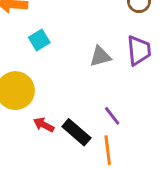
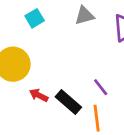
gray triangle: (100, 56) -> (85, 16), moved

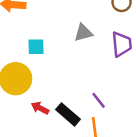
cyan square: (35, 18) -> (36, 47), moved, turned 30

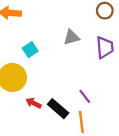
cyan square: (36, 47) -> (30, 50), turned -32

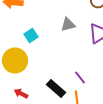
red arrow: (34, 103) -> (21, 94), moved

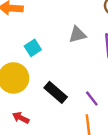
black rectangle: (56, 88) -> (56, 92), moved

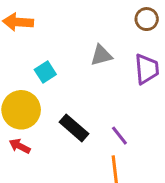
red arrow: (21, 118) -> (20, 146), moved

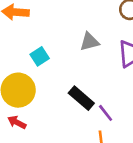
black rectangle: (74, 128) -> (81, 98), moved

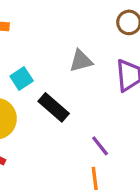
black rectangle: (81, 98) -> (54, 107), moved

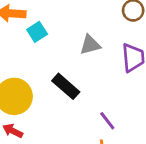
cyan square: (22, 79) -> (37, 32), moved

